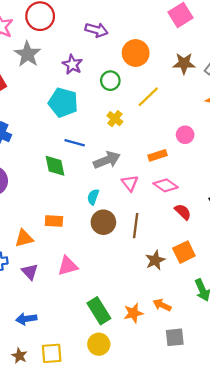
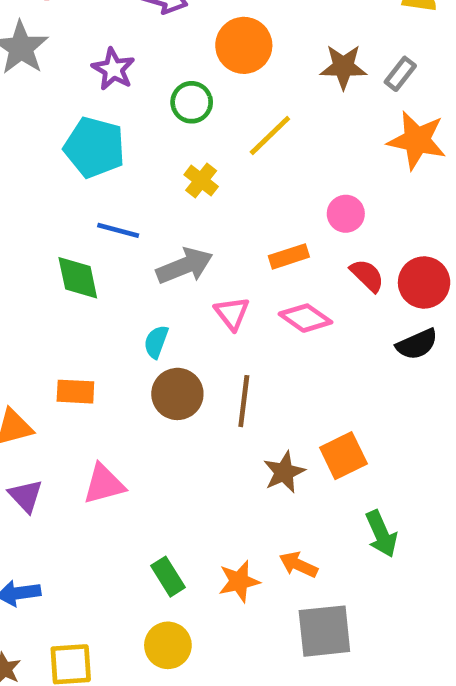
red semicircle: (183, 212) -> (367, 275), moved
green rectangle: (99, 311) -> (168, 577), size x0.7
gray square: (175, 337) -> (324, 631), size x1.4

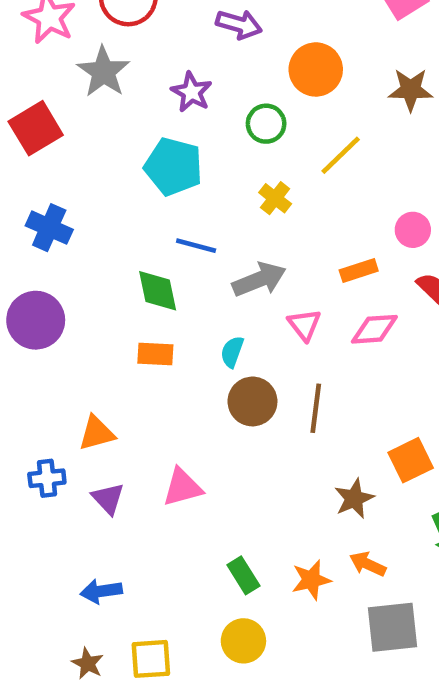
pink diamond: (305, 318) -> (374, 329), turned -39
orange rectangle: (75, 392) -> (155, 354), moved
brown star: (284, 472) -> (354, 499), moved

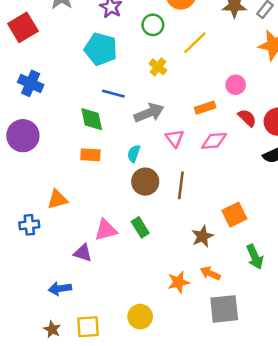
purple triangle: (108, 499) -> (83, 253), moved, turned -30
green rectangle: (243, 575) -> (140, 227), moved

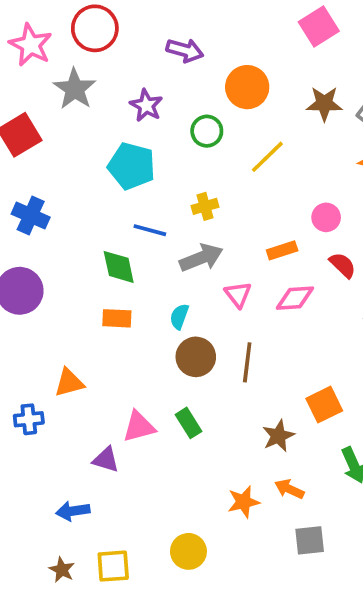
yellow cross: (158, 67) -> (205, 206), moved, turned 36
gray square: (224, 309) -> (310, 540), size x0.7

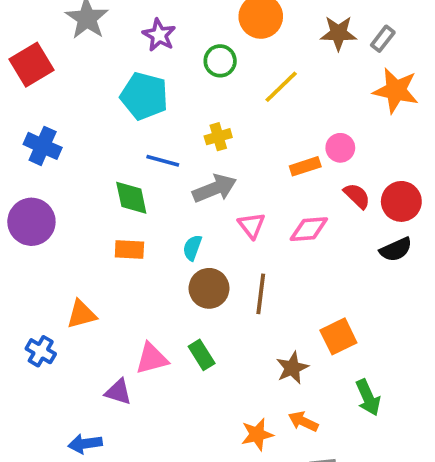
orange rectangle: (282, 250) -> (305, 166), moved
blue cross: (29, 419) -> (41, 351), turned 36

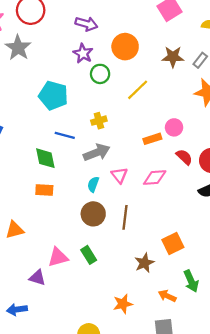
purple star: (159, 35) -> (83, 53), moved
cyan semicircle: (192, 248) -> (93, 184), moved
orange arrow: (303, 421) -> (167, 296), moved

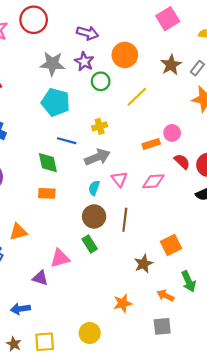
gray star: (18, 48) -> (52, 64), moved, turned -30
brown star: (173, 57) -> (171, 65), turned -30
green rectangle: (89, 255) -> (90, 244), moved

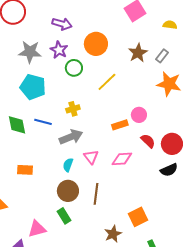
green diamond: (48, 163) -> (17, 125), moved

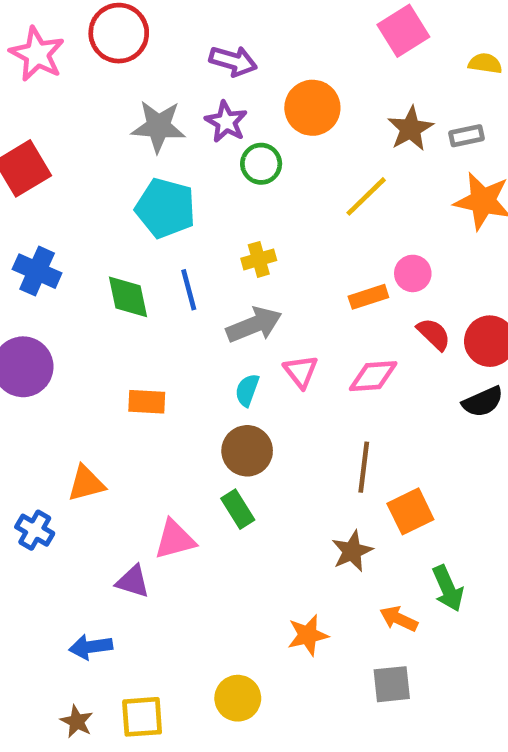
gray rectangle: (162, 56) -> (466, 136), turned 40
yellow line: (107, 82) -> (366, 196), moved
blue line: (43, 122) -> (189, 290), turned 60
brown line: (96, 194) -> (364, 467), moved

